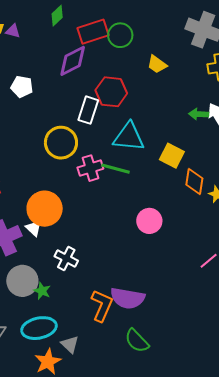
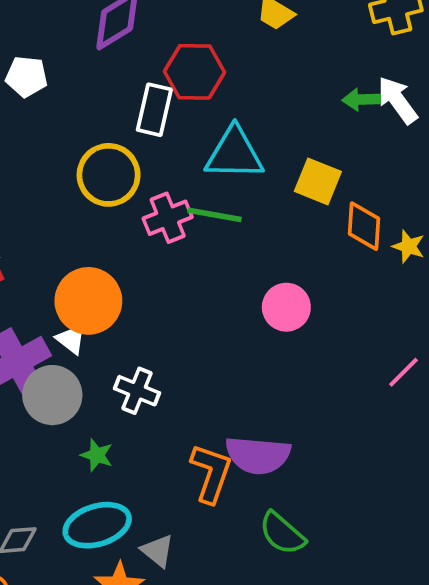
gray circle: (22, 281) -> (52, 395), moved

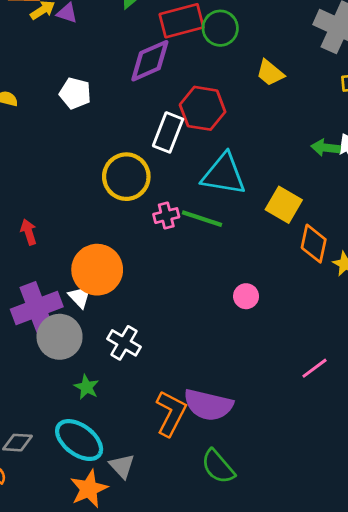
pink cross: (168, 218) -> (166, 216), size x0.7
pink circle: (286, 307) -> (246, 296), size x0.7
pink line: (403, 372) -> (314, 368), moved
cyan ellipse: (97, 525) -> (79, 440), turned 45

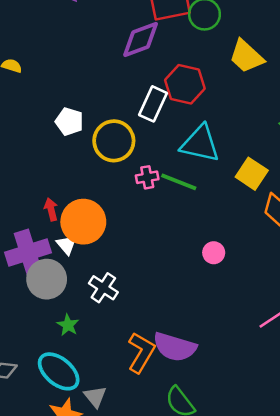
yellow trapezoid: (270, 73) -> (246, 56), size x1.4
white pentagon: (75, 93) -> (69, 122), moved
red arrow: (29, 232) -> (51, 209), moved

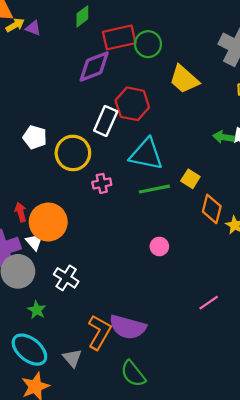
yellow square: (252, 174) -> (190, 179), size x0.7
green line: (179, 182) -> (154, 189), moved, turned -32
gray triangle: (95, 397) -> (72, 358), moved

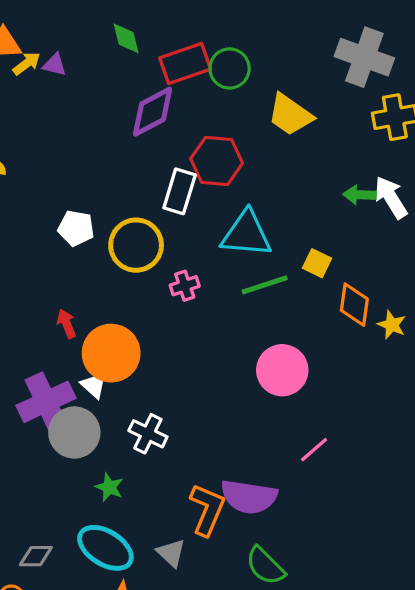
green diamond: (82, 16) -> (126, 38), turned -60
red arrow: (21, 212) -> (67, 324), moved
pink circle: (159, 246) -> (282, 370), size x1.8
pink line: (209, 303) -> (314, 450), moved

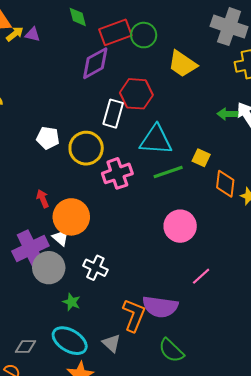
pink cross: (185, 286) -> (117, 173), size x1.6

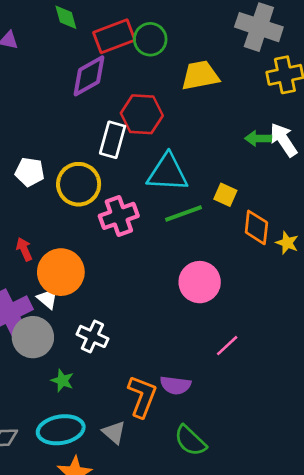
yellow trapezoid: (183, 64) -> (200, 75), turned 136
purple semicircle: (160, 307) -> (175, 385), size x0.7
cyan ellipse: (70, 341) -> (61, 430), turned -40

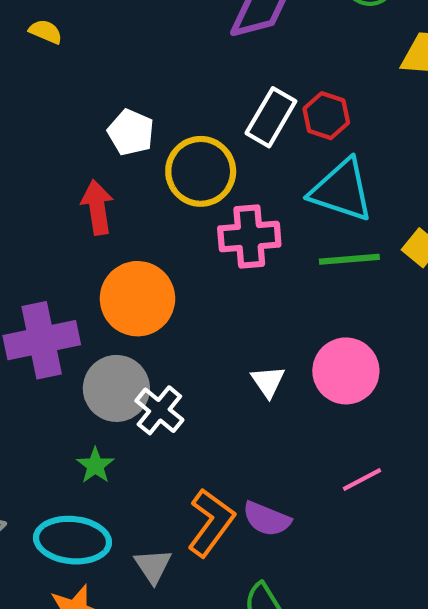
red hexagon: (142, 114) -> (326, 116), moved, size x0.7
red arrow: (24, 249) -> (97, 207), moved, size x1.4
white triangle: (48, 299) -> (268, 381), moved
gray circle: (33, 337) -> (116, 388), moved

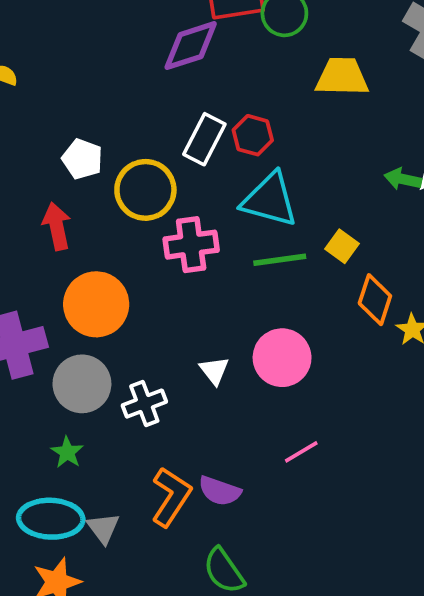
white cross: (159, 410) -> (144, 404), moved, turned 33
gray triangle: (153, 566) -> (103, 528), moved

